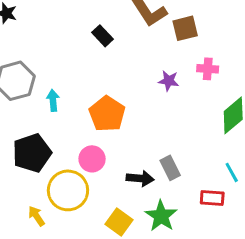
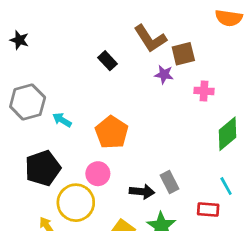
purple star: (169, 81) -> (164, 74), moved
cyan arrow: (53, 100) -> (62, 120), turned -54

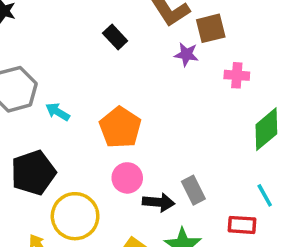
pink circle: (98, 174) -> (127, 178), moved

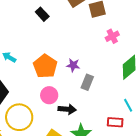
purple star: (186, 54) -> (73, 65), moved
pink cross: (237, 75) -> (112, 36), turned -32
gray rectangle: (193, 190) -> (87, 82), moved, turned 49

